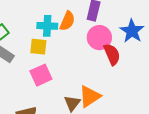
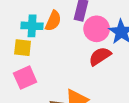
pink circle: (99, 38) -> (97, 29), moved
red semicircle: (112, 54) -> (100, 56), turned -100

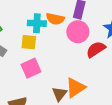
orange semicircle: (53, 21) -> (55, 19), turned 78
pink circle: (97, 29) -> (78, 32), moved

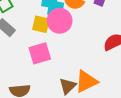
pink circle: (78, 32) -> (60, 21), moved

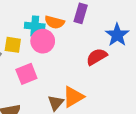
yellow square: (41, 24) -> (13, 45), moved

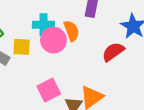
orange semicircle: (55, 22) -> (71, 31), moved, turned -120
pink square: (26, 74) -> (49, 90), moved

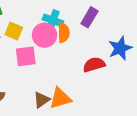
cyan cross: (43, 25) -> (53, 20), moved
pink square: (49, 90) -> (26, 56), moved

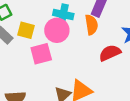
orange semicircle: (64, 33) -> (91, 25), moved

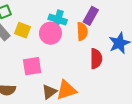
red semicircle: (110, 53) -> (96, 59), turned 108
pink square: (41, 54) -> (32, 66), moved

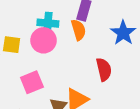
red semicircle: (96, 59) -> (104, 69), moved

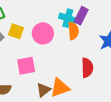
cyan cross: (48, 23) -> (68, 18), moved

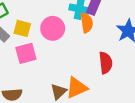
pink square: (26, 66) -> (26, 53), moved

